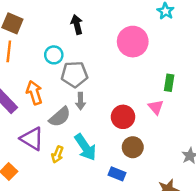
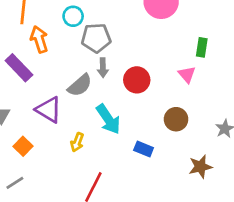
orange arrow: (34, 93) -> (39, 39), moved
red circle: (123, 117) -> (137, 80), moved
brown circle: (133, 147) -> (176, 119), moved
yellow arrow: (57, 155) -> (77, 142), moved

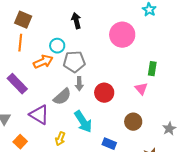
orange arrow: (39, 39) -> (43, 62), moved, turned 84

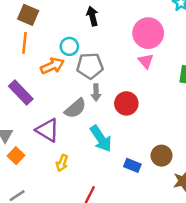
pink triangle: (141, 89) -> (146, 61), moved
brown circle: (133, 122) -> (162, 156), moved
yellow arrow: (60, 139) -> (62, 163), moved
orange square: (20, 142) -> (16, 156), moved

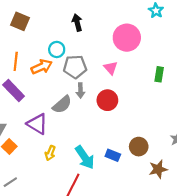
orange line: (24, 43) -> (16, 61), moved
pink triangle: (146, 61) -> (111, 68), moved
cyan arrow: (101, 139) -> (85, 157), moved

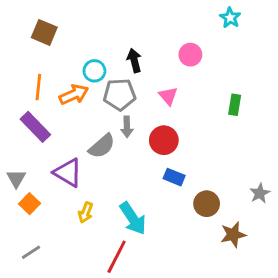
black arrow: (77, 23) -> (134, 61), moved
pink circle: (127, 38) -> (190, 55), size x0.6
blue rectangle: (113, 155) -> (174, 177), moved

